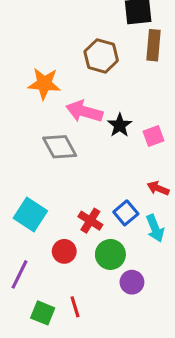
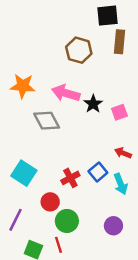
orange star: (44, 84) -> (23, 86), moved
red cross: (90, 221) -> (70, 178), turned 30
green circle: (110, 254) -> (67, 221), moved
purple circle: (132, 282) -> (113, 226), moved

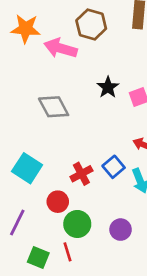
orange star: (23, 86) -> (26, 29), moved
pink arrow: (66, 93) -> (61, 48), moved
purple circle: (113, 226) -> (121, 230), moved

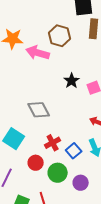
gray diamond: (54, 107) -> (39, 110), moved
blue square: (114, 167) -> (74, 151), moved
green circle: (77, 224) -> (58, 173), moved

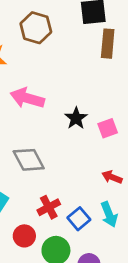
brown hexagon: (60, 36) -> (36, 28), moved
pink arrow: (38, 53) -> (27, 98), moved

